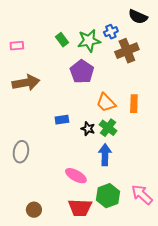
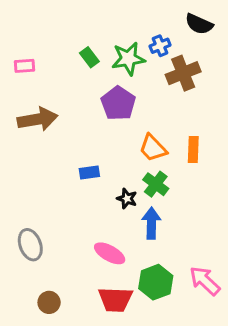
black star: (88, 129) -> (127, 199), moved
gray ellipse: (21, 152) -> (30, 245), moved, turned -30

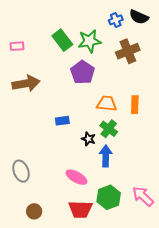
blue cross: (160, 46) -> (116, 20), moved
green rectangle: (89, 57) -> (62, 40), size x1.5
orange trapezoid: (153, 148) -> (107, 104), turned 140

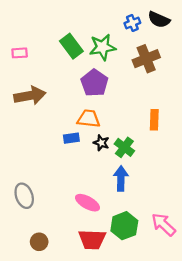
orange trapezoid: (107, 104) -> (89, 119), moved
black star: (89, 139) -> (101, 143), moved

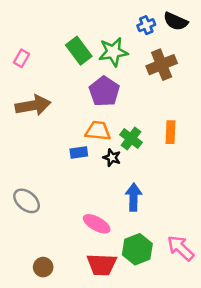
pink rectangle: (20, 53) -> (21, 58), turned -56
green cross: (124, 147) -> (131, 138), moved
gray ellipse: (24, 196) -> (27, 201), moved, turned -30

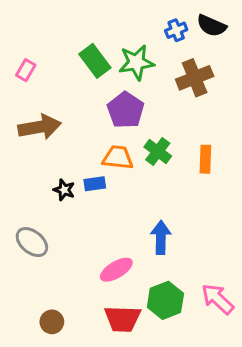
green cross: (131, 138) -> (158, 151), moved
black star: (112, 158) -> (64, 190), moved
pink ellipse: (97, 224) -> (116, 270), turned -60

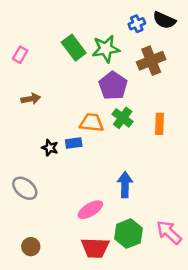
purple pentagon: (126, 110) -> (113, 86), moved
brown arrow: (40, 127) -> (31, 99), size x0.6
brown circle: (52, 322) -> (31, 247), moved

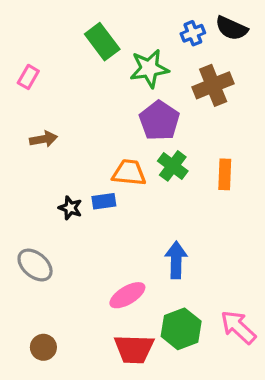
green rectangle: (74, 48) -> (102, 42), moved

